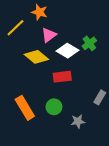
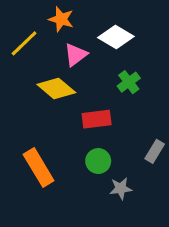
green cross: (89, 43) -> (129, 82), moved
white diamond: (67, 51) -> (116, 37), moved
green circle: (54, 107) -> (98, 161), moved

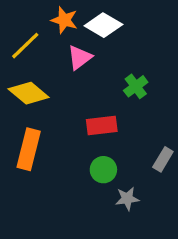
white diamond: (116, 37) -> (103, 25), moved
yellow diamond: (56, 89) -> (29, 93), moved
orange rectangle: (39, 167) -> (29, 149), moved, turned 45

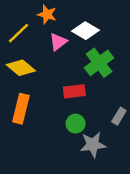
white diamond: (103, 25) -> (85, 31), moved
green cross: (136, 86) -> (99, 63), size x1.6
gray star: (127, 199) -> (93, 145), size x1.5

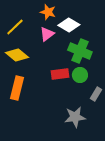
orange star: (47, 14) -> (48, 12), moved
green cross: (99, 63) -> (80, 51), turned -30
green circle: (76, 124) -> (80, 75), moved

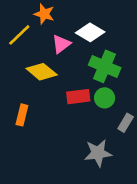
orange star: (48, 12) -> (44, 14), moved
yellow diamond: (17, 55) -> (42, 72), moved
orange rectangle: (17, 88) -> (22, 115), size x0.7

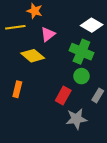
white diamond: (90, 32) -> (92, 25), moved
yellow line: (19, 35) -> (15, 27), turned 36
red rectangle: (78, 97) -> (63, 95), moved, turned -54

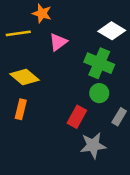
yellow diamond: (33, 56) -> (24, 77), moved

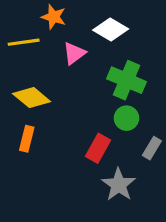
white diamond: (112, 31) -> (111, 30), moved
gray star: (93, 145) -> (119, 185), turned -30

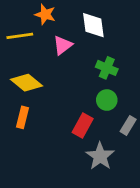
white diamond: (111, 30) -> (93, 25), turned 52
green cross: (126, 80) -> (107, 68), size x0.7

